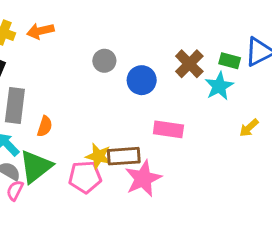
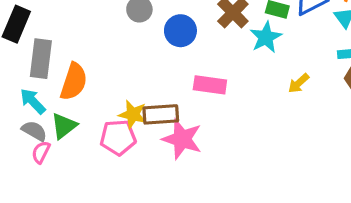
orange semicircle: (45, 126) -> (74, 82), size x1.6
green triangle: (36, 167) -> (64, 126), size x0.7
pink star: (143, 179) -> (182, 139), turned -30

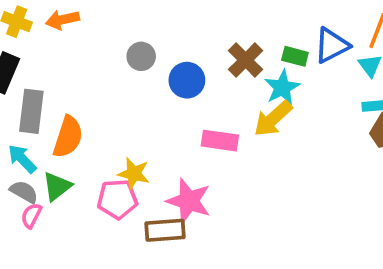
yellow arrow: (299, 83) -> (273, 119), moved, size x1.6
brown rectangle: (161, 114) -> (165, 230), moved

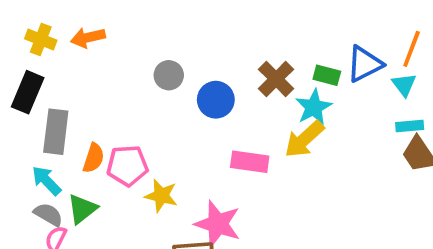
orange semicircle: (68, 137) -> (93, 158), size x0.7
pink pentagon: (117, 199) -> (127, 166), moved

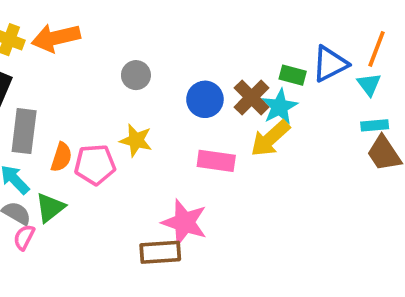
orange arrow: (88, 38) -> (56, 38), size x1.4
brown cross: (276, 79) -> (252, 97), moved
blue circle: (216, 100) -> (205, 99), moved
yellow star: (161, 196) -> (136, 140), moved

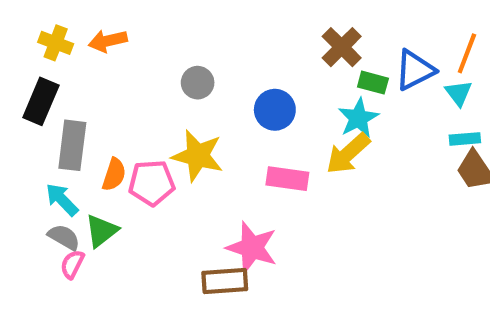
orange arrow: (56, 38) -> (108, 41), size x0.7
brown cross: (252, 97) -> (342, 47), moved
yellow star: (136, 140) -> (198, 156), size x1.4

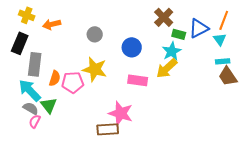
orange arrow: (108, 41) -> (52, 24), moved
cyan arrow: (62, 200) -> (30, 90), size x1.4
green triangle: (102, 231) -> (49, 105), turned -30

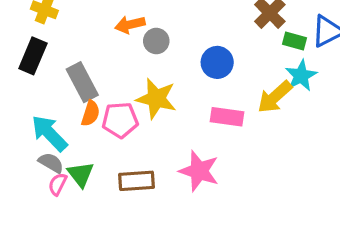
orange arrow: (52, 24) -> (130, 25), moved
cyan star: (172, 51) -> (301, 76), moved
gray rectangle: (35, 64) -> (82, 82), moved, turned -35
green triangle: (49, 105) -> (81, 174), moved
brown rectangle: (108, 129) -> (137, 181), moved

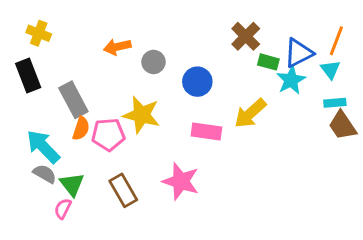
gray circle: (156, 41) -> (154, 62), moved
black rectangle: (33, 56) -> (28, 76), turned -44
cyan star: (301, 76) -> (291, 80), moved
brown rectangle: (137, 181) -> (123, 190), turned 64
pink semicircle: (58, 184) -> (63, 209), moved

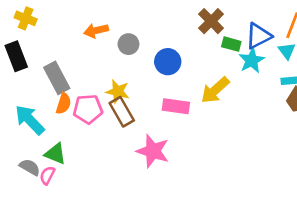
yellow star: (141, 115) -> (118, 91), size x0.7
gray semicircle: (45, 174) -> (30, 167), moved
green triangle: (72, 184) -> (55, 154), turned -30
brown rectangle: (123, 190) -> (122, 112), moved

